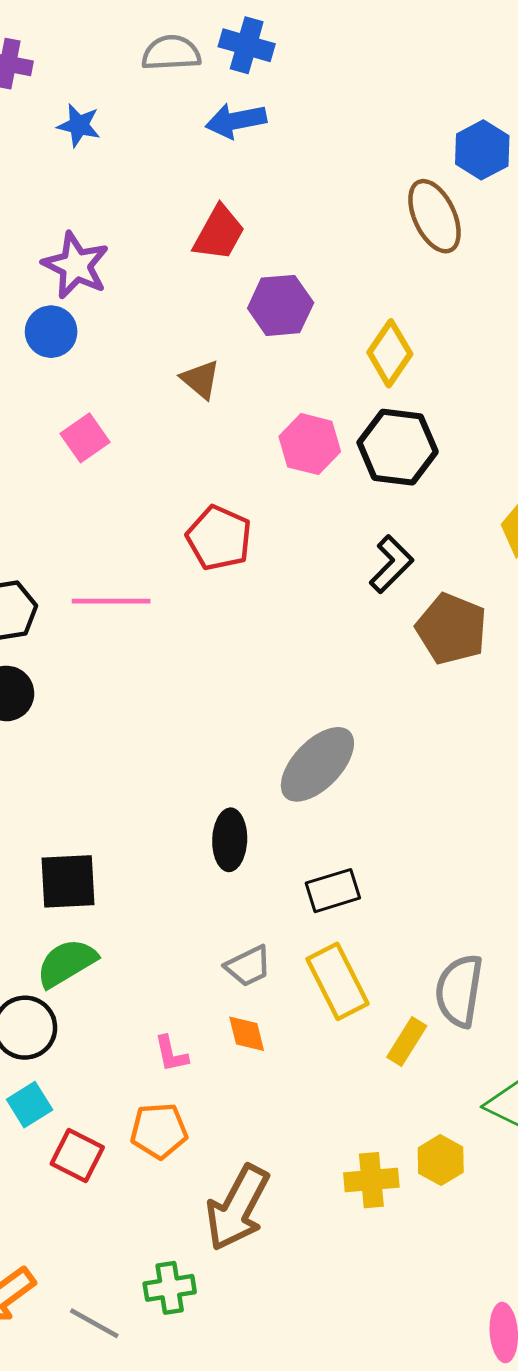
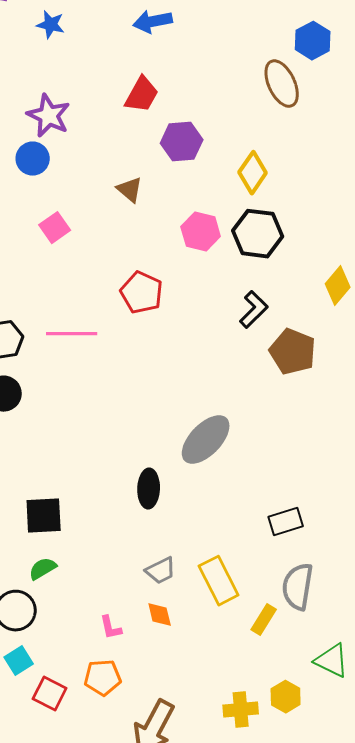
black rectangle: (333, 891) -> (286, 522), moved
green semicircle: (66, 963) -> (43, 569), size x0.7

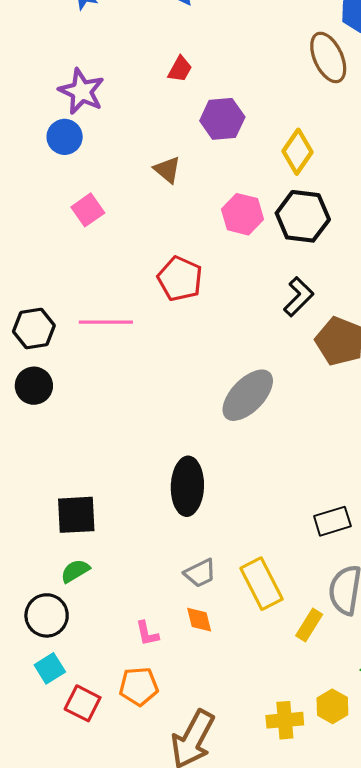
red trapezoid: (142, 95) -> (180, 69), size x0.7
gray ellipse: (206, 440) -> (248, 395), moved
black ellipse: (149, 489) -> (187, 486), size x1.4

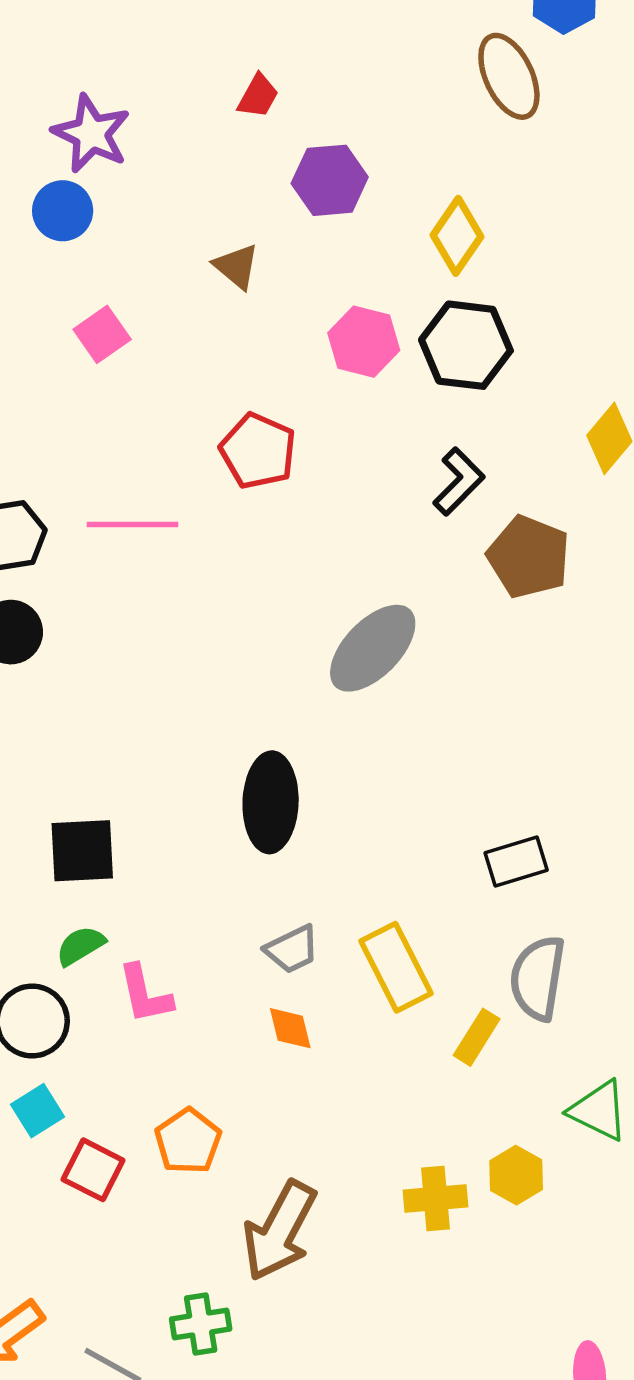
pink L-shape: (147, 633) -> (145, 994), moved, size x1.4
orange pentagon: (139, 686) -> (188, 1141), turned -30

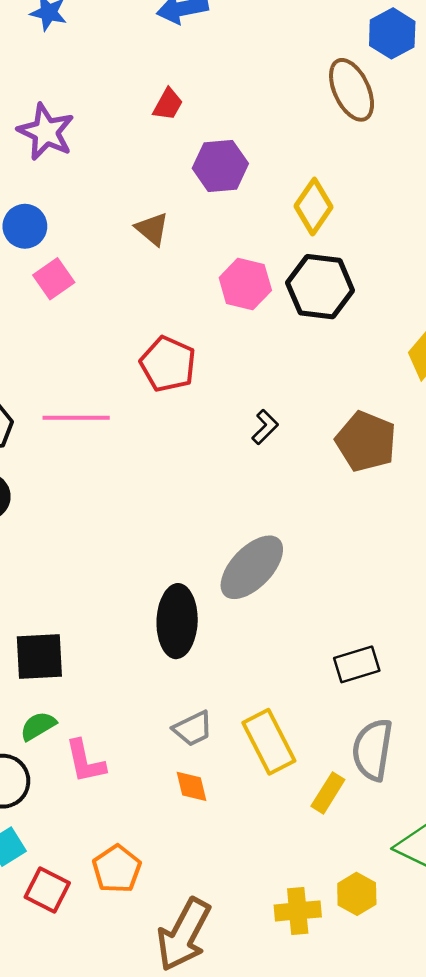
blue circle: (63, 211) -> (25, 226), moved
black L-shape: (459, 481) -> (265, 427), moved, size x0.7
gray ellipse: (373, 648) -> (252, 567), moved

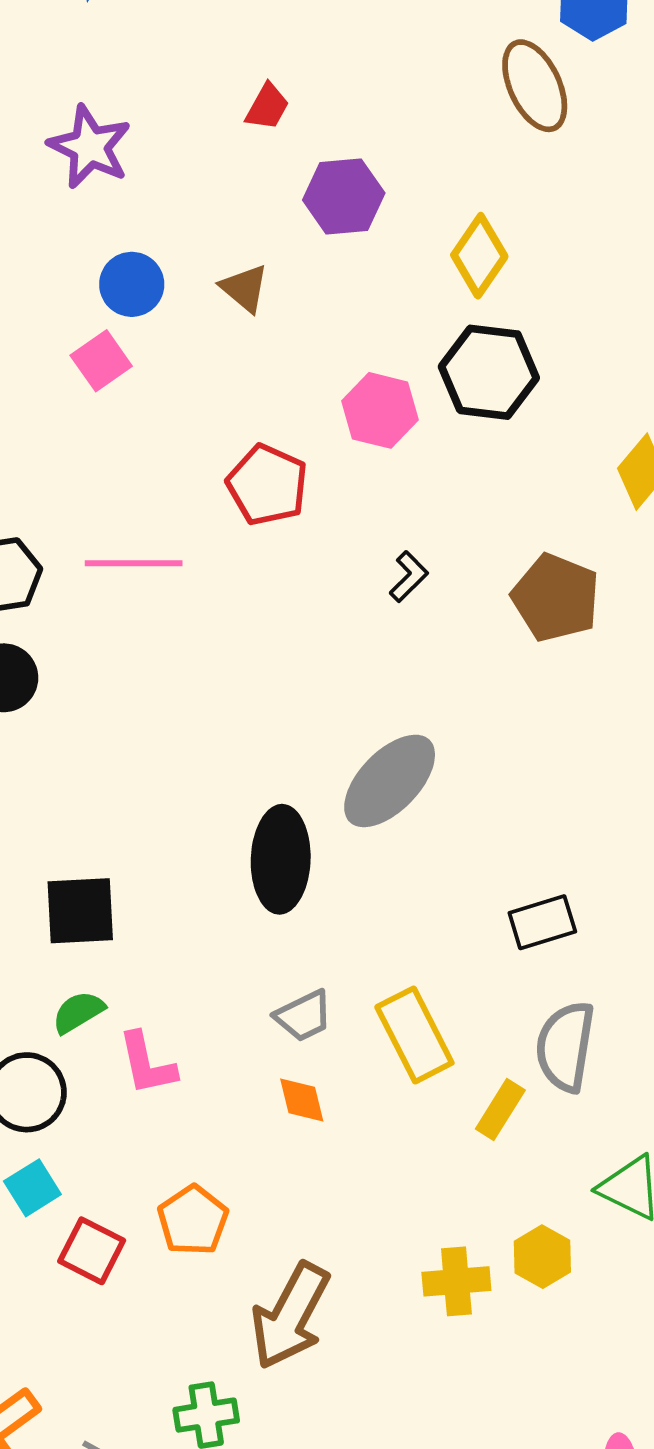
blue circle: (25, 226) -> (132, 284), moved
pink hexagon: (245, 284) -> (380, 410), moved

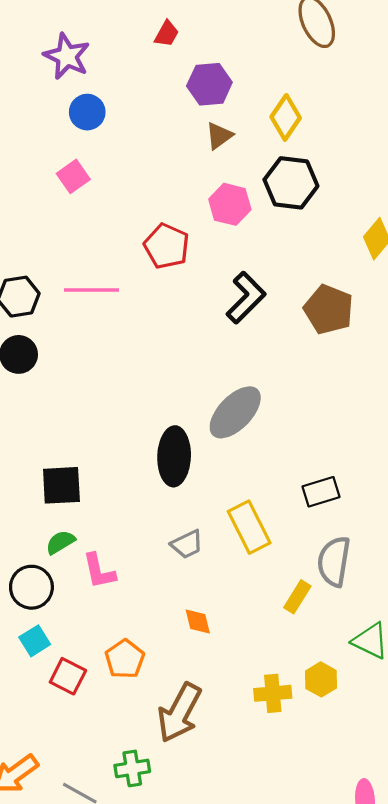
blue circle: (132, 284) -> (87, 112), moved
brown triangle: (244, 288) -> (219, 136), moved, turned 44
black L-shape: (409, 577) -> (246, 298), size x1.8
yellow rectangle: (414, 1035) -> (249, 527), moved
orange diamond: (302, 1100) -> (198, 622), moved

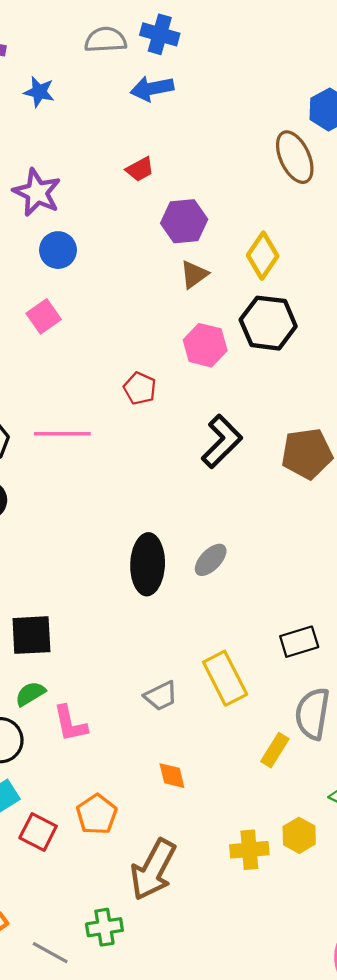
red trapezoid: (167, 34) -> (140, 169), turned 32
red pentagon: (167, 246) -> (140, 388), size x0.7
brown pentagon: (329, 309) -> (307, 454), turned -30
gray ellipse: (235, 412) -> (211, 560), size x0.6
black ellipse: (174, 456) -> (148, 564), moved

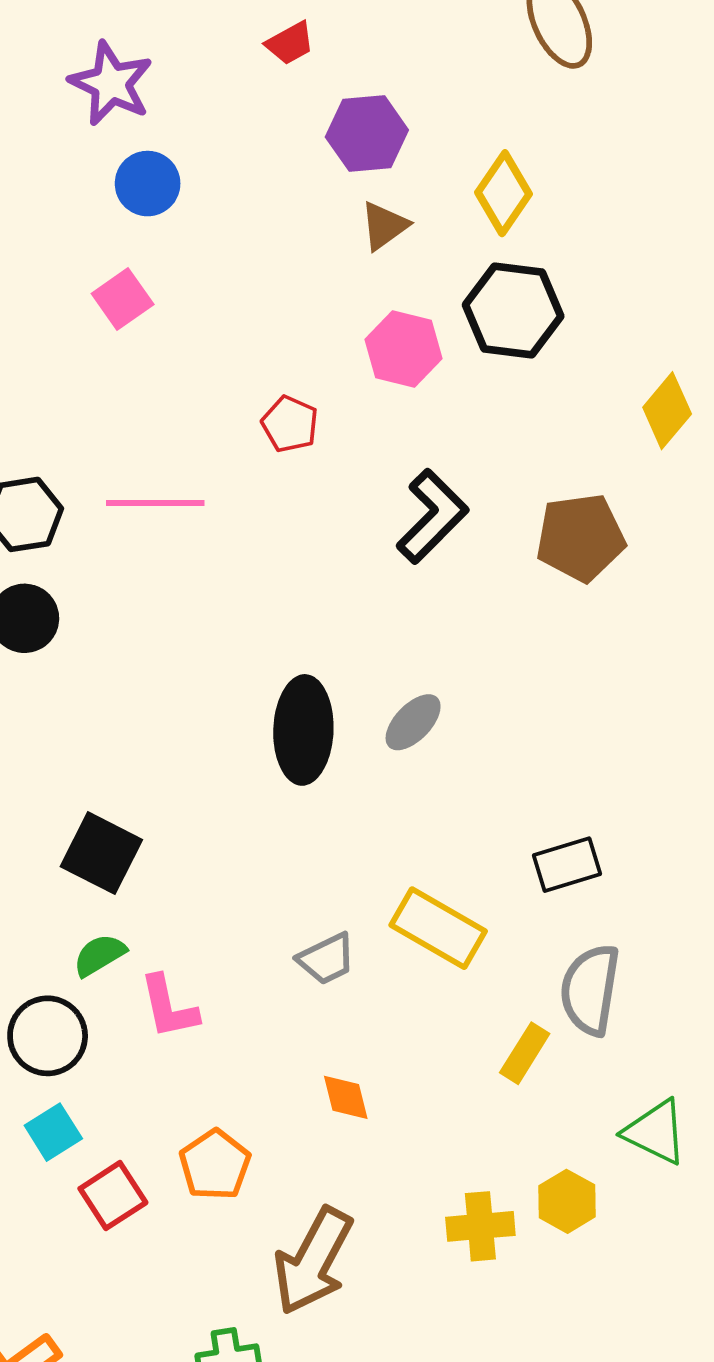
black square: (31, 635) -> (101, 853), turned 30
yellow rectangle: (225, 678) -> (438, 928), turned -33
red square: (38, 832) -> (113, 1196), turned 30

